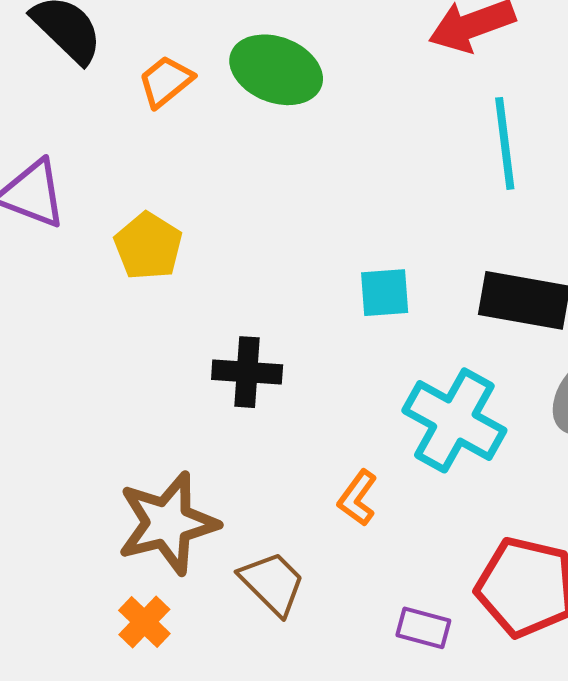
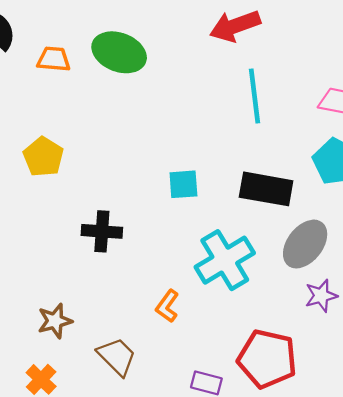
orange trapezoid: (166, 81) -> (54, 59), turned 44
cyan cross: (454, 420) -> (225, 260), turned 30
brown star: (168, 523) -> (55, 321), size x0.6

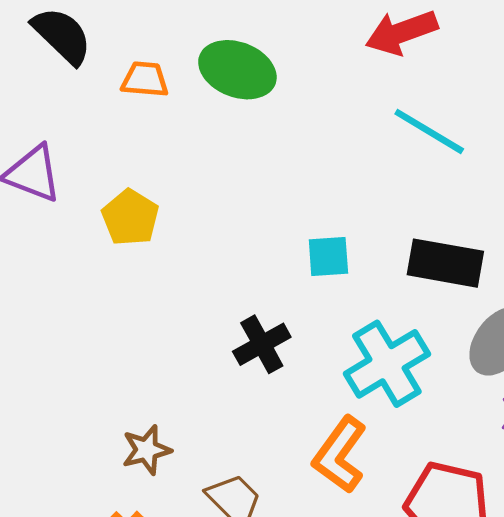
cyan line: (255, 96) -> (429, 131), turned -52
black cross: (102, 231) -> (262, 344), moved, turned -33
orange L-shape: (167, 306) -> (340, 455), moved, size x1.6

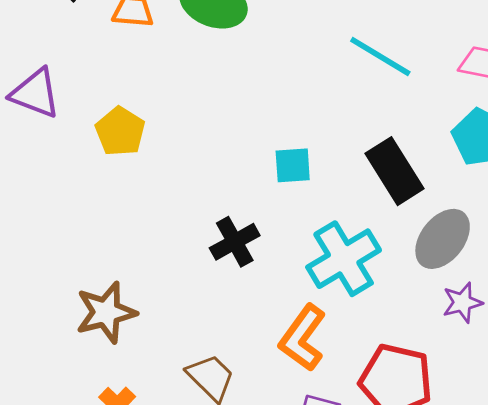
black rectangle: (445, 263) -> (394, 171), turned 48
brown star: (146, 450) -> (106, 312), moved, size x1.4

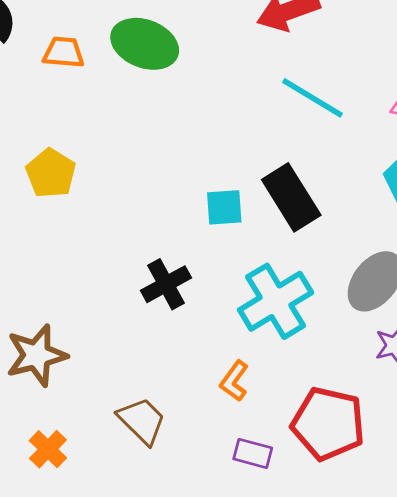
black rectangle: (394, 171) -> (291, 197), moved
orange L-shape: (303, 338) -> (234, 381), size x0.6

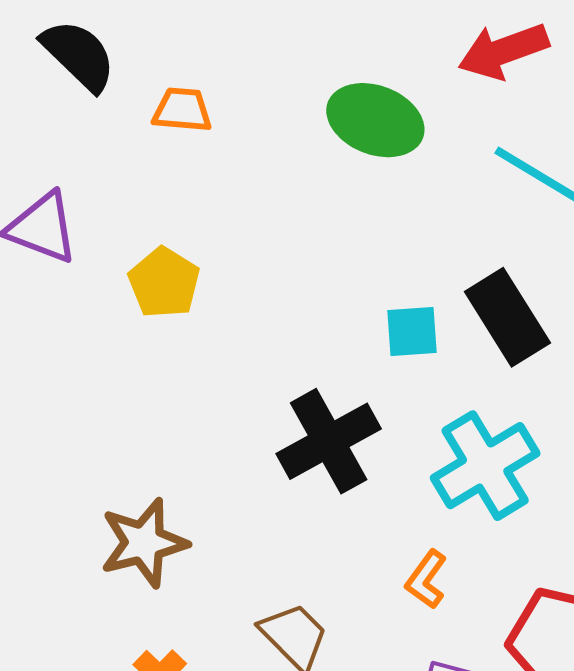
green ellipse: (145, 44) -> (375, 120), moved
black cross: (166, 284) -> (329, 441), size x1.4

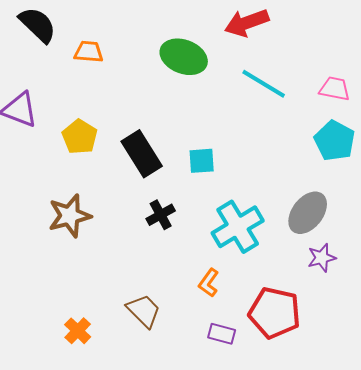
black rectangle: (507, 317) -> (142, 154), moved
black cross: (329, 441) -> (161, 215), size x0.6
brown star: (144, 543) -> (70, 216), moved

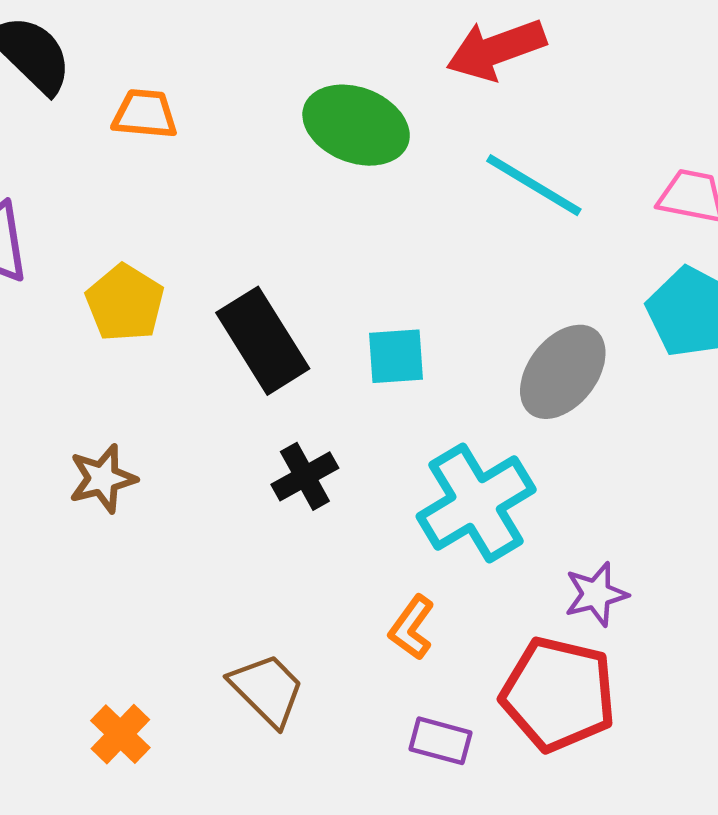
gray ellipse: (308, 213) -> (563, 372), moved
brown star: (70, 216) -> (103, 479), size x0.7
purple star: (322, 258) -> (596, 594), moved

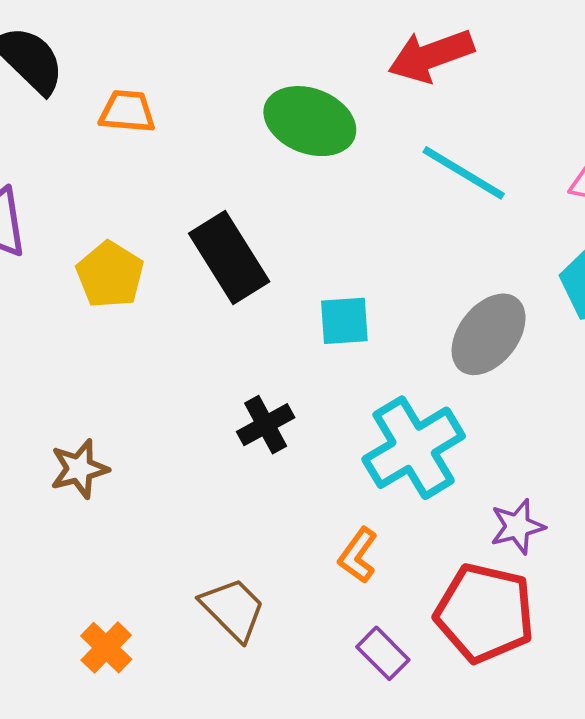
black rectangle: (263, 341) -> (229, 257), moved
brown star: (103, 479) -> (79, 469), moved
purple rectangle: (441, 741) -> (383, 653), turned 30

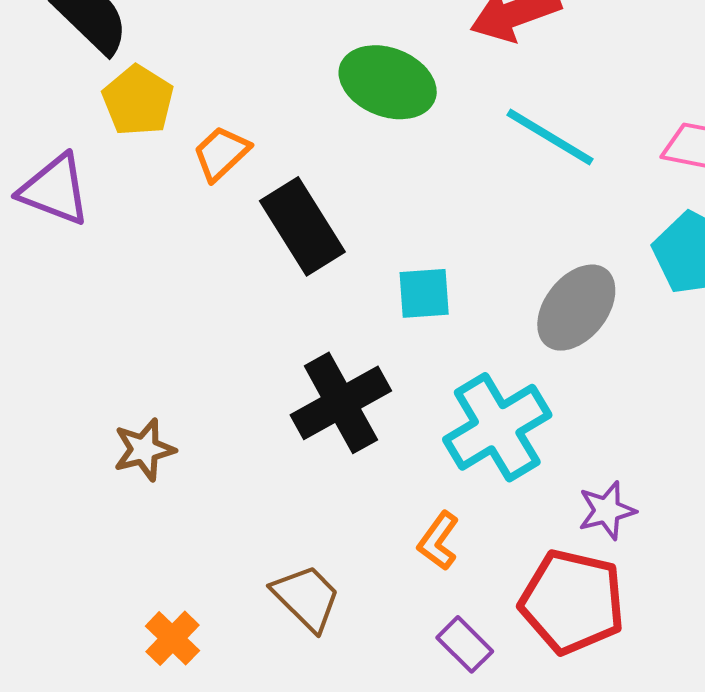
orange trapezoid: (127, 111) -> (221, 153), moved, turned -48
yellow pentagon: (110, 275) -> (138, 101), moved
black cross: (266, 425) -> (341, 403), size x1.6

